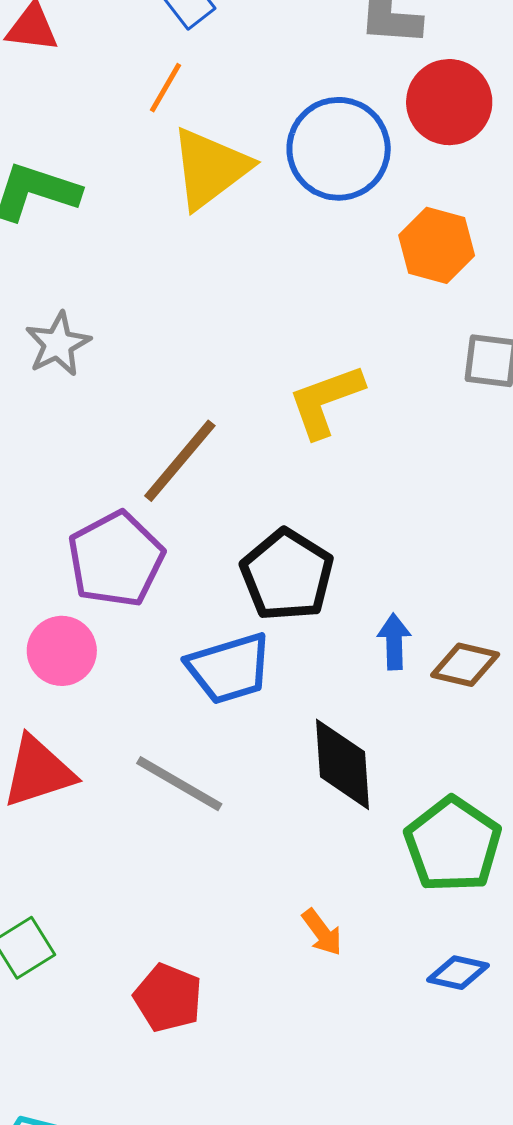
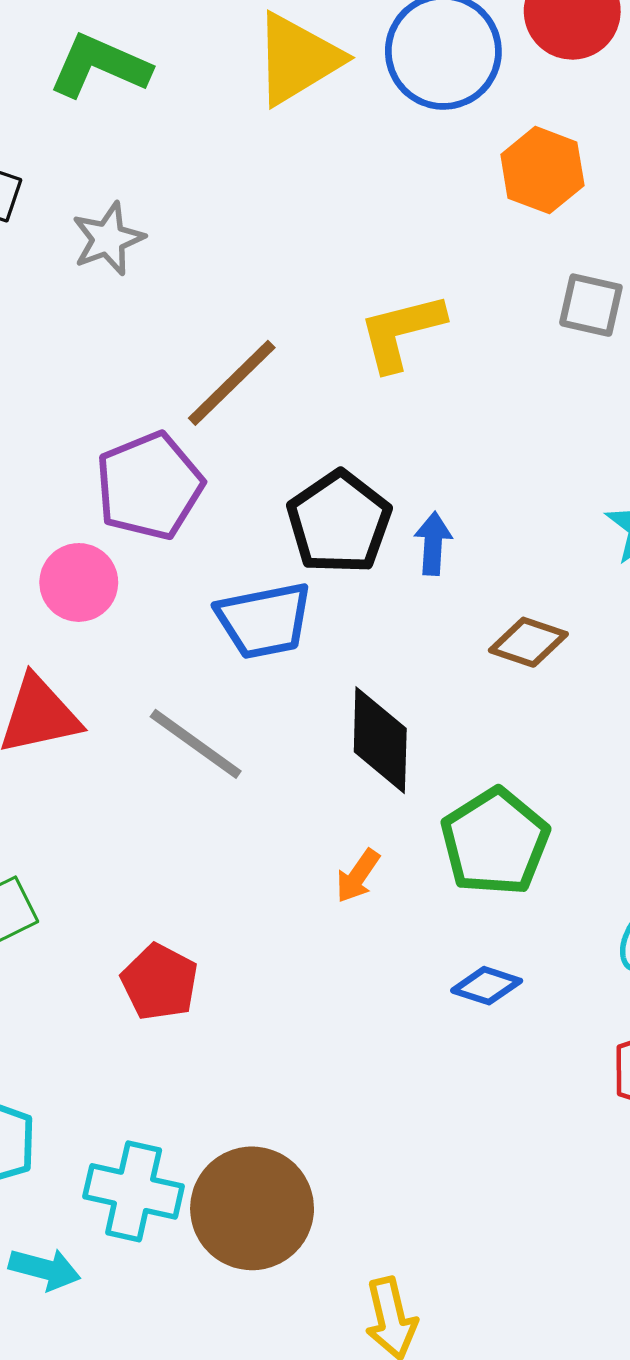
blue arrow: (394, 642) -> (433, 543), moved
orange arrow: (322, 932) -> (358, 876), moved, turned 66

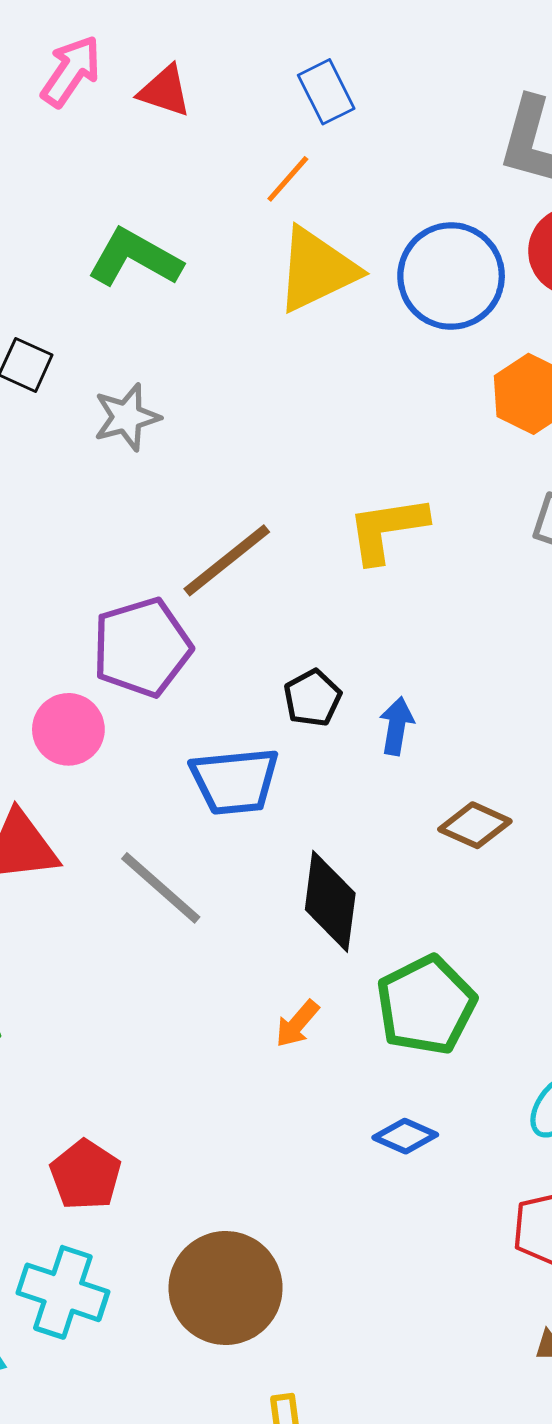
black pentagon: (339, 522) -> (312, 698), size x0.6
red pentagon: (160, 982) -> (85, 1175), moved
brown circle: (252, 1208) -> (226, 1288), moved

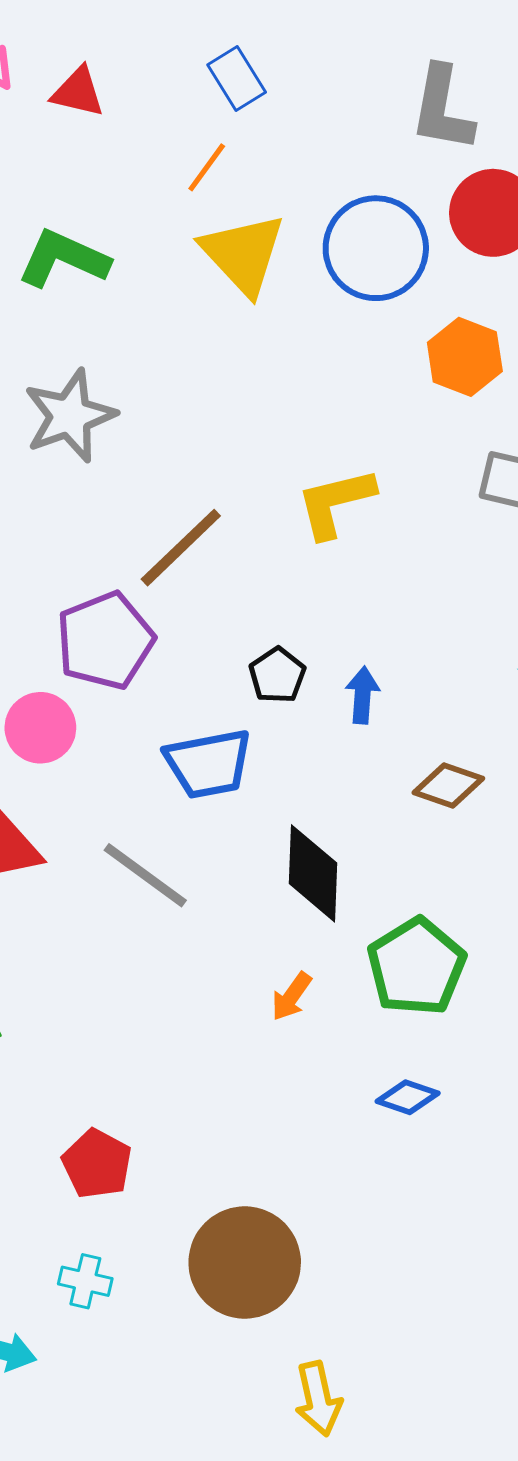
yellow triangle: (317, 270) -> (243, 254), turned -42
gray star: (127, 417) -> (70, 416), size x1.4
cyan cross: (63, 1292) -> (85, 1281), size x0.6

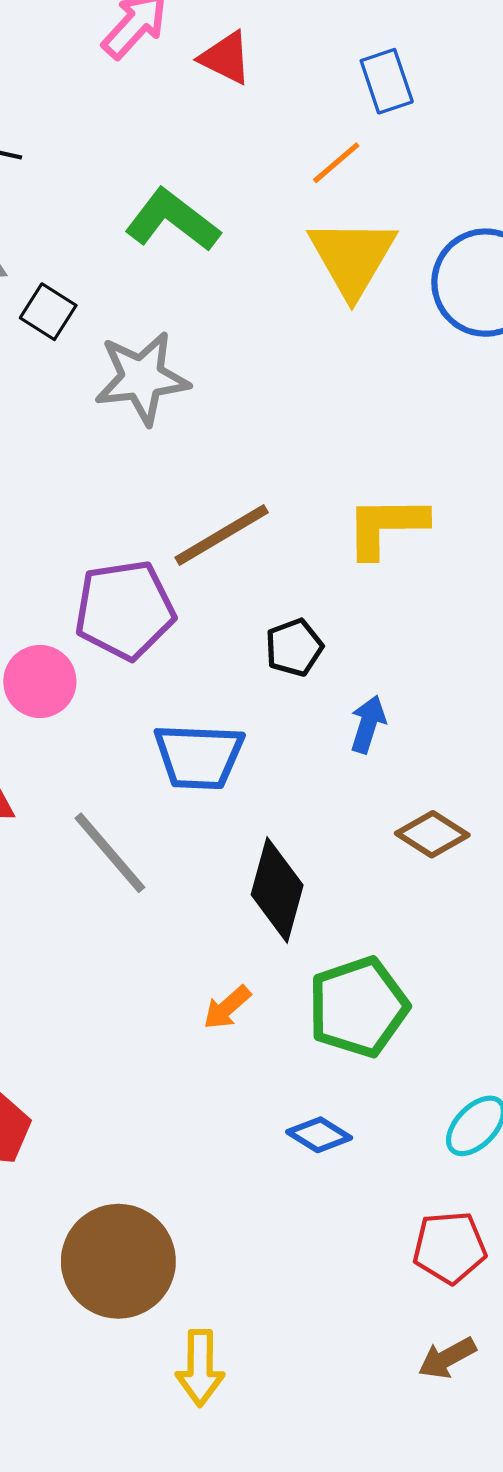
black pentagon: (277, 675) -> (294, 647), moved
yellow arrow: (318, 1399) -> (200, 1368), moved

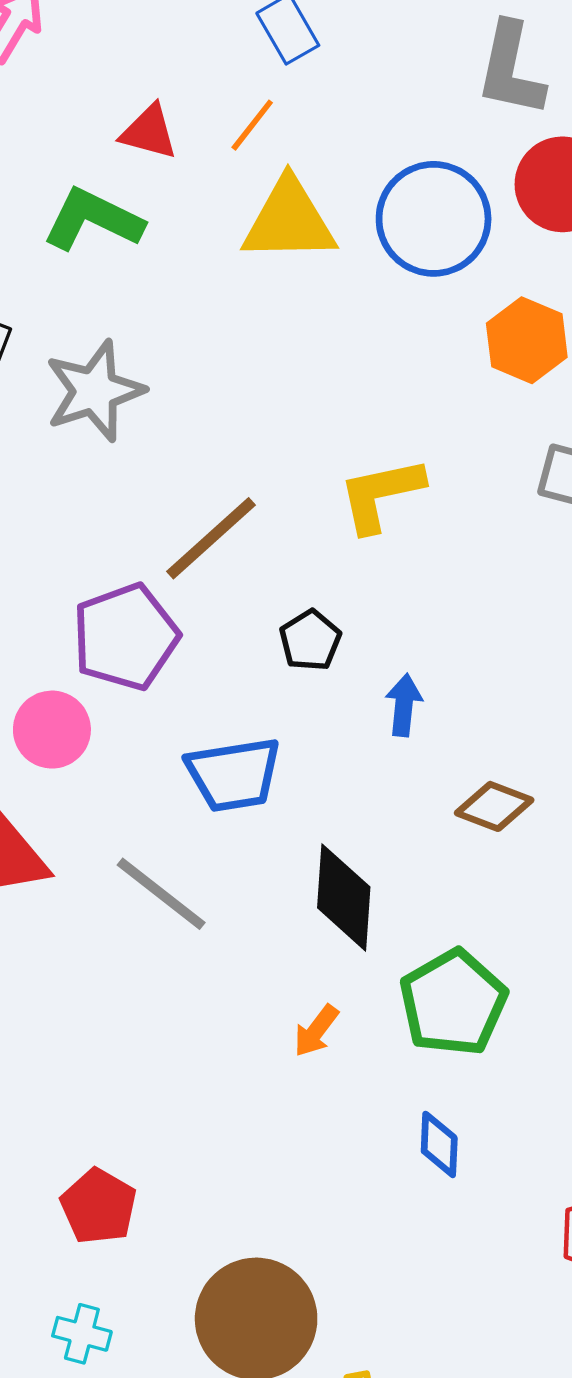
red triangle: (226, 58) -> (149, 132), moved
yellow triangle: (352, 257) -> (289, 221), turned -50
blue diamond: (319, 1135) -> (439, 1144), turned 72

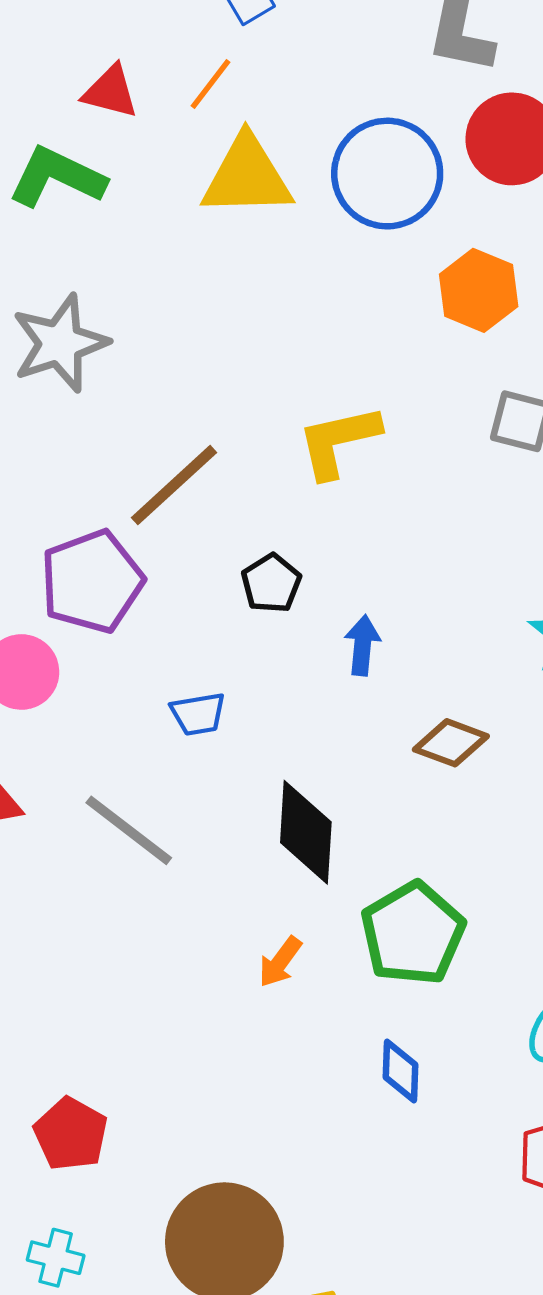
blue trapezoid: (234, 774) -> (198, 714), size x0.6

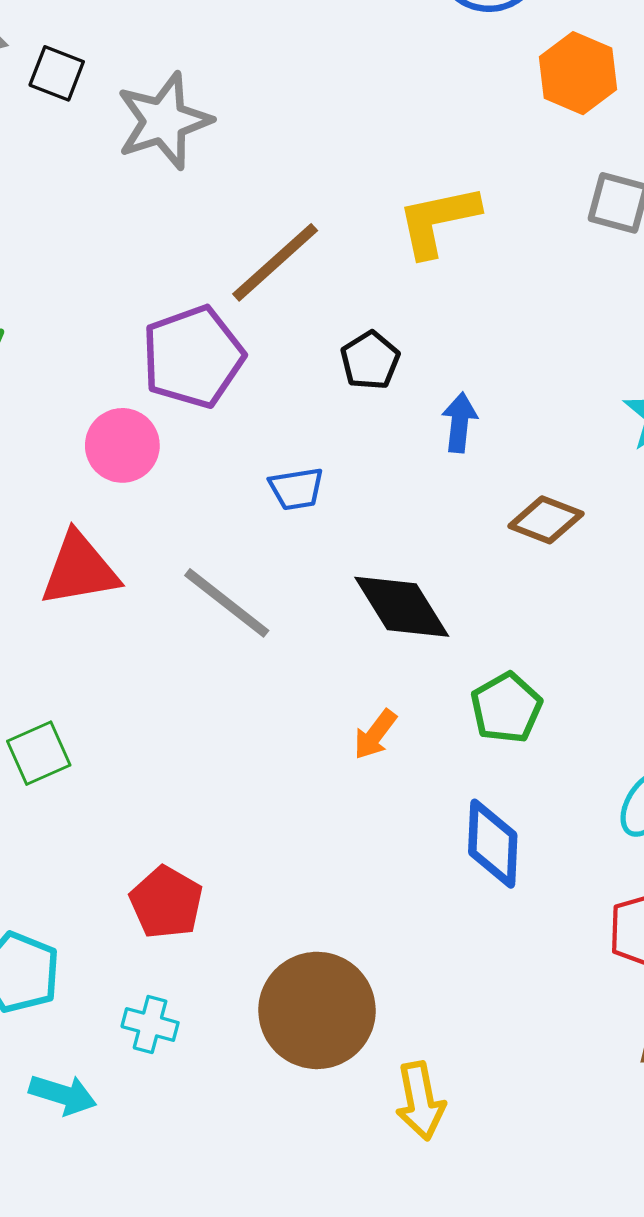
black diamond: (306, 832) -> (402, 607), turned -36
green pentagon: (413, 933) -> (506, 708), size x0.7
blue diamond: (400, 1071) -> (493, 844), size x1.4

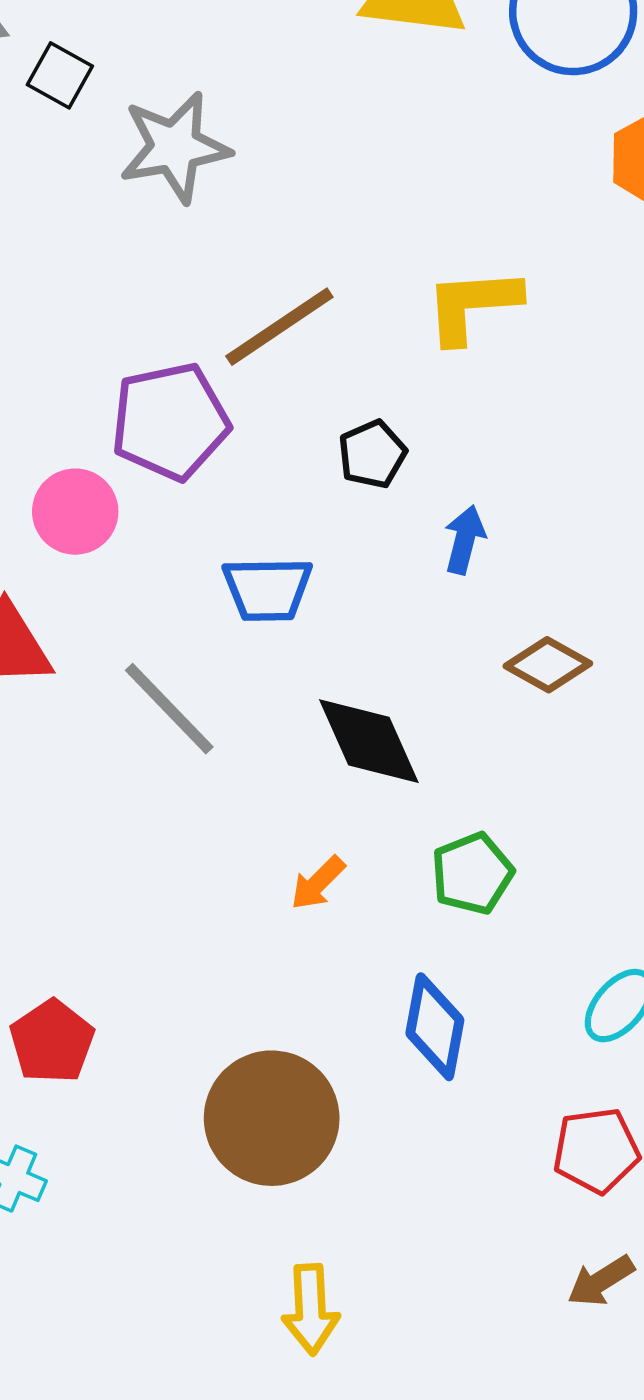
blue trapezoid: (296, 489) -> (267, 589), size x1.4
brown circle: (317, 1010) -> (272, 1118), moved

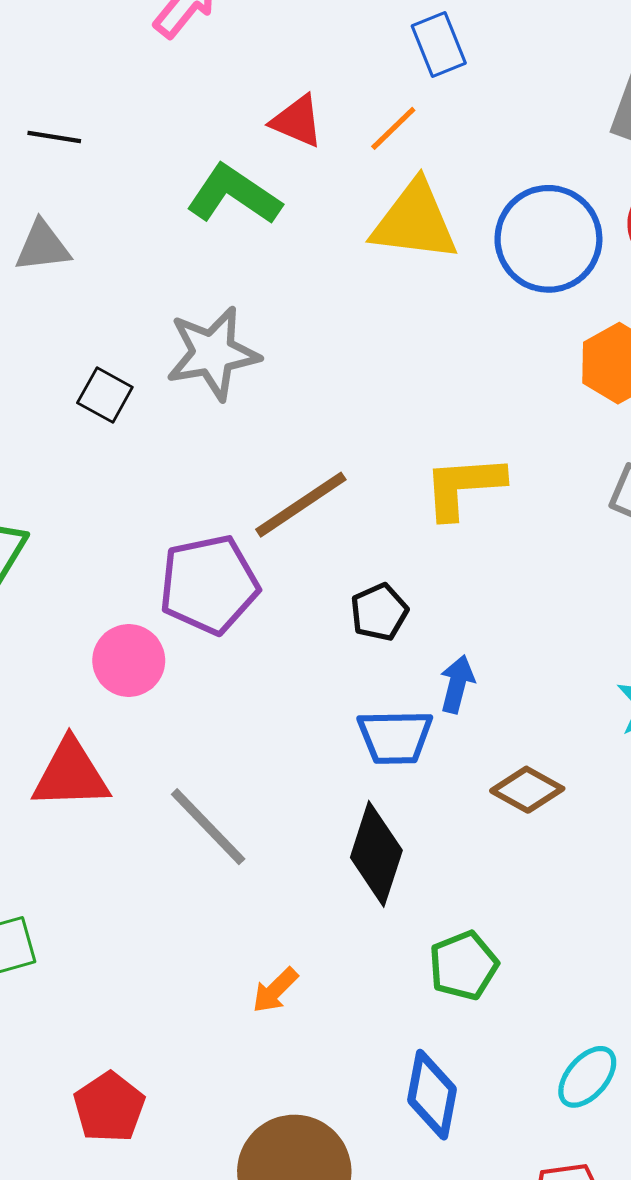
black square: (60, 75) -> (105, 395), moved
blue trapezoid: (267, 589) -> (395, 737), moved
black diamond: (369, 741) -> (376, 854), turned 42
orange arrow: (318, 883) -> (275, 990), moved

